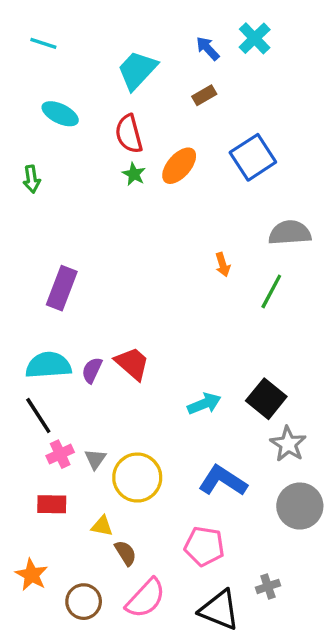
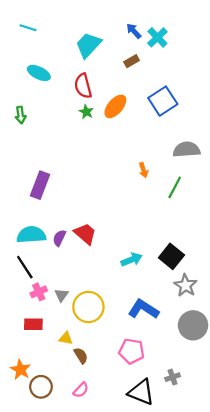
cyan cross: (255, 38) -> (157, 37), moved
pink semicircle: (146, 598) -> (81, 390), moved, size x0.6
brown circle: (84, 602) -> (41, 387), moved

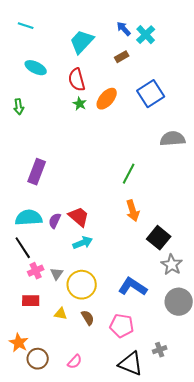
orange arrow: (143, 170) -> (133, 211), moved, size x1.5
green line: (175, 187) -> (129, 174), moved
cyan arrow: (132, 260) -> (83, 243), moved
brown semicircle: (81, 356) -> (88, 318), moved

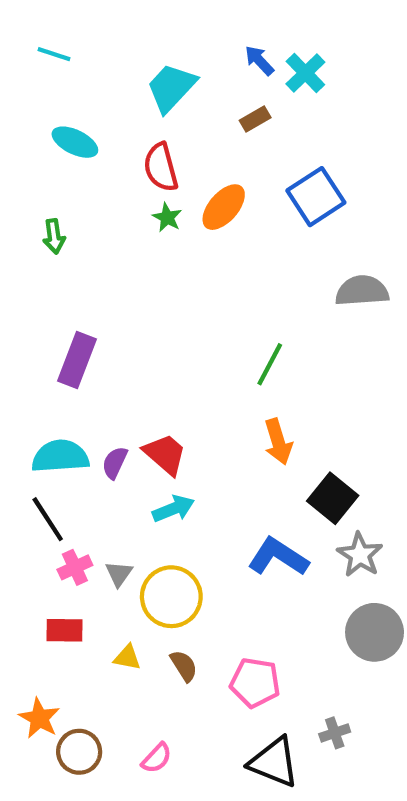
green arrow: (19, 107) -> (54, 236), moved
blue L-shape: (133, 287) -> (278, 557), moved

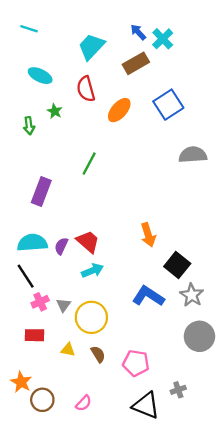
brown rectangle: (255, 119) -> (136, 63), size x1.6
green star: (167, 218) -> (55, 111), moved
green line: (270, 364) -> (89, 164), moved

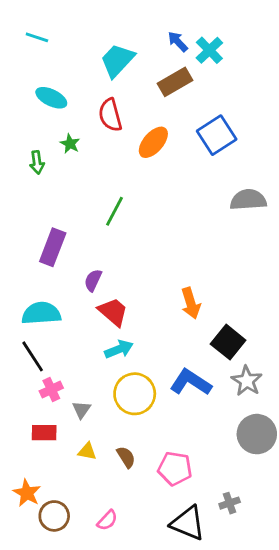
purple semicircle: (61, 246) -> (93, 280), moved
gray triangle: (64, 305) -> (81, 410), moved
yellow circle: (91, 317) -> (135, 394), moved

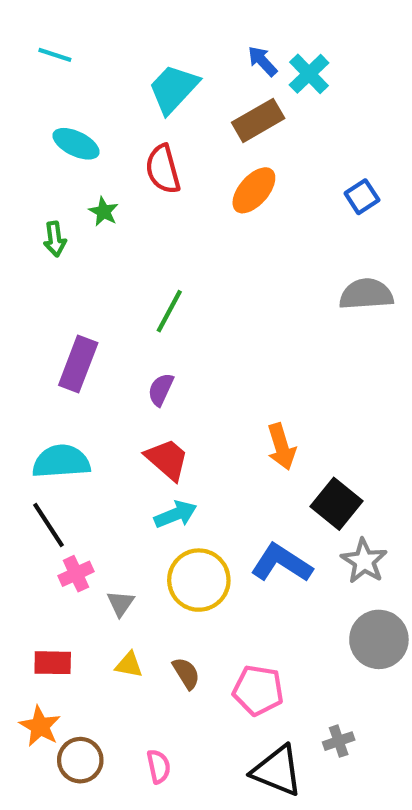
blue square: (217, 135) -> (362, 197), moved, size x0.6
orange ellipse: (153, 142) -> (254, 190), moved
purple semicircle: (93, 280) -> (161, 389), moved
red rectangle: (44, 433) -> (53, 663), moved
pink semicircle: (107, 520) -> (159, 766), turned -55

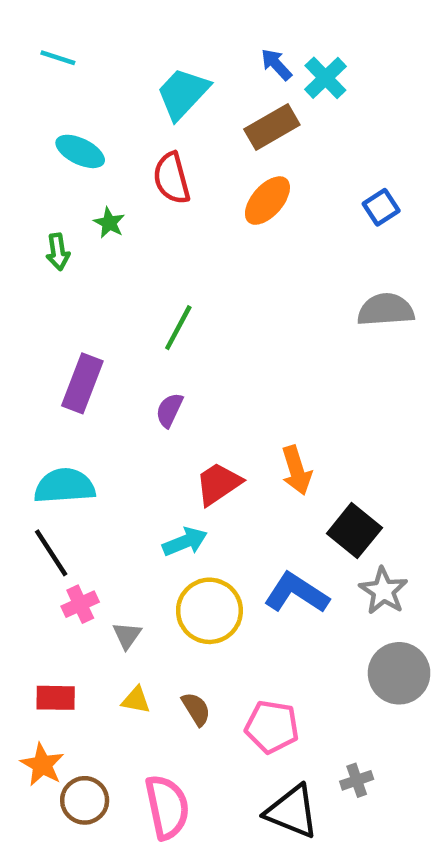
red trapezoid: (167, 459) -> (218, 484), moved, turned -75
pink semicircle: (159, 766) -> (167, 807), size x1.8

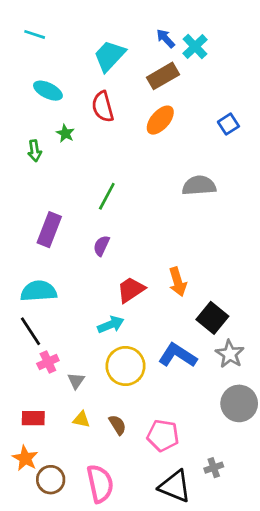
gray semicircle: (386, 310) -> (199, 186), moved

